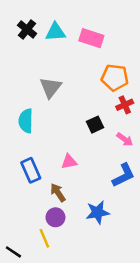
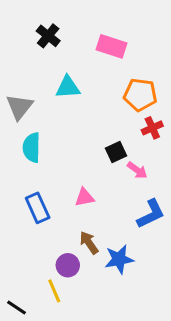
black cross: (27, 29) -> (48, 36), moved
cyan triangle: (55, 32) -> (68, 87), moved
gray triangle: (51, 88) -> (19, 107), moved
pink arrow: (125, 139) -> (137, 170), moved
brown arrow: (58, 193) -> (89, 243), moved

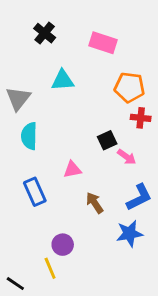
red cross: (152, 128) -> (141, 118), turned 30
pink triangle: (84, 197) -> (72, 169), moved
brown arrow: (89, 243) -> (95, 203), moved
blue star: (119, 259) -> (129, 233), moved

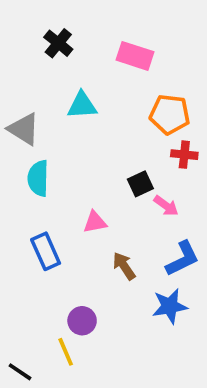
gray triangle: (18, 98) -> (24, 129), turned -36

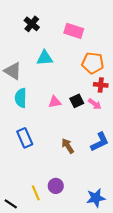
pink arrow: (166, 206) -> (95, 104), moved
pink triangle: (95, 222) -> (55, 102), moved
blue star: (170, 306) -> (96, 198), moved
purple circle: (82, 321) -> (56, 186), moved

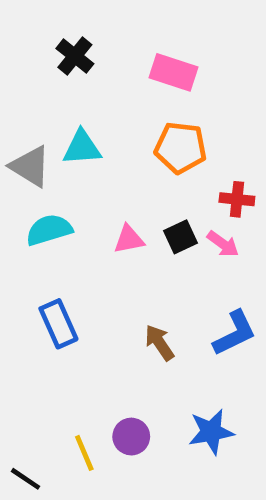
cyan triangle: (45, 58) -> (82, 148), moved
orange pentagon: (93, 63) -> (181, 148), moved
cyan semicircle: (21, 98) -> (49, 230), turned 72
blue star: (96, 198) -> (211, 432), moved

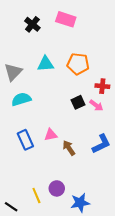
pink rectangle: (174, 72) -> (66, 19), moved
cyan triangle: (82, 148) -> (46, 64), moved
gray triangle: (30, 166) -> (13, 72), turned 42
pink triangle: (129, 239) -> (51, 135), moved
blue star: (211, 432) -> (80, 203), moved

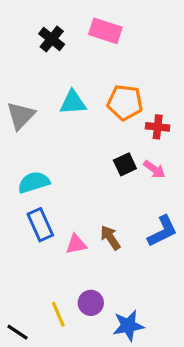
red cross: (102, 86) -> (158, 127), moved
cyan semicircle: (21, 99) -> (34, 182), moved
pink triangle: (51, 135) -> (76, 244), moved

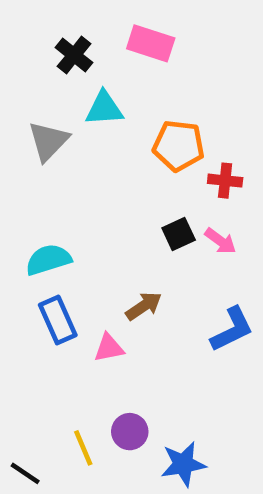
cyan triangle: (73, 102) -> (104, 109), moved
gray triangle: (21, 116) -> (48, 141), moved
brown arrow: (110, 238) -> (144, 306), moved, turned 90

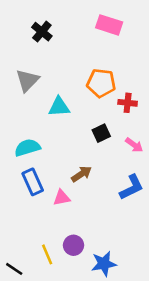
pink rectangle: (151, 43) -> (109, 25), moved
cyan triangle: (104, 109) -> (59, 107), moved
pink arrow: (220, 241) -> (134, 145), moved

